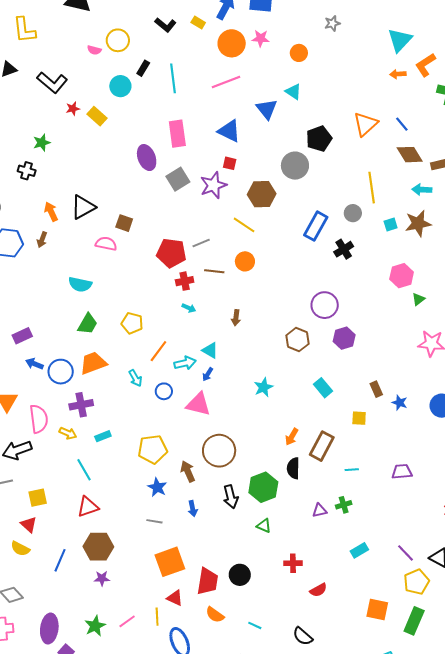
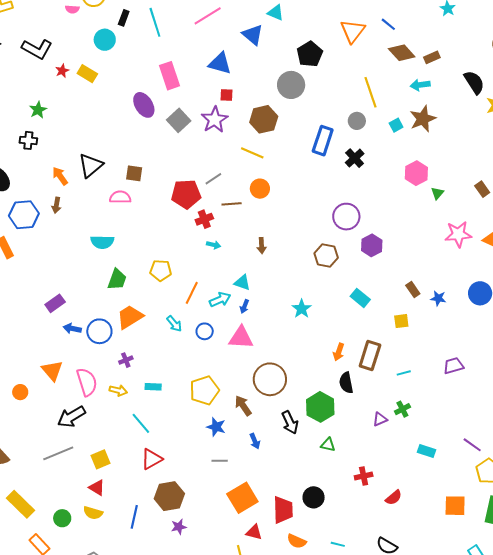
purple cross: (81, 405) -> (126, 360), size x0.6
cyan rectangle: (103, 436) -> (153, 387), turned 35
cyan rectangle: (359, 550) -> (426, 451), turned 60

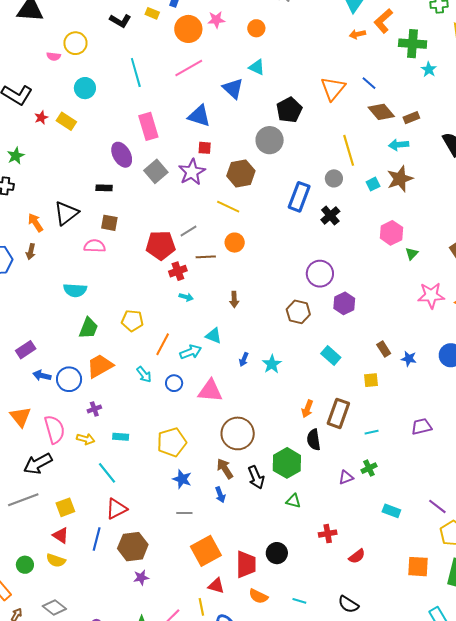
black rectangle: (124, 18) -> (104, 188), moved, turned 70
blue arrow: (244, 306) -> (244, 359), moved
brown arrow: (243, 406) -> (225, 469), moved
blue line: (134, 517) -> (97, 539), moved

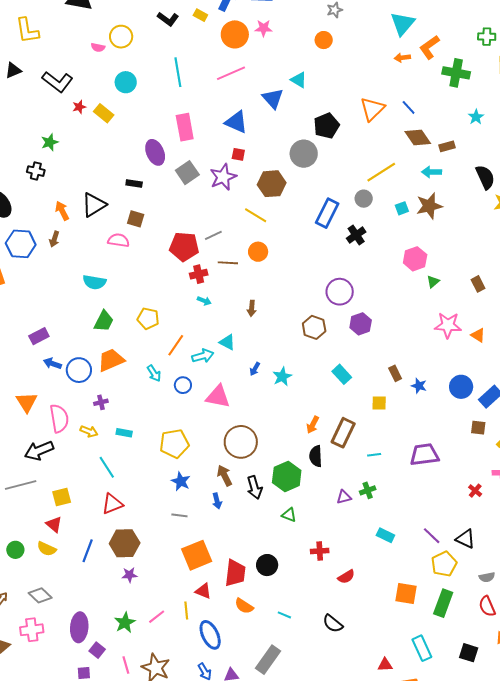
orange circle: (256, 28) -> (324, 40), moved
cyan star: (429, 69) -> (476, 117), moved
yellow line: (349, 150) -> (381, 172), turned 68
purple trapezoid: (422, 427) -> (424, 455), size x1.4
blue line: (97, 539) -> (88, 551), moved

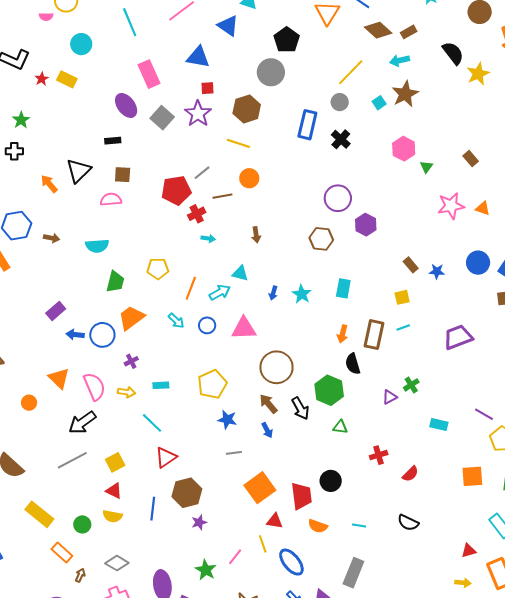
brown arrow: (54, 239) -> (52, 238), moved, turned -84
cyan rectangle: (342, 374) -> (343, 288), moved, turned 66
cyan line: (374, 455) -> (403, 327), moved

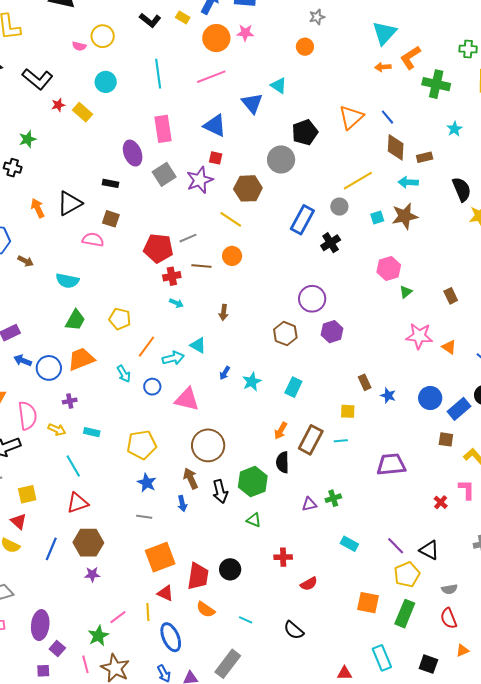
brown diamond: (378, 30) -> (396, 147), turned 36
green star: (206, 570) -> (98, 636), moved

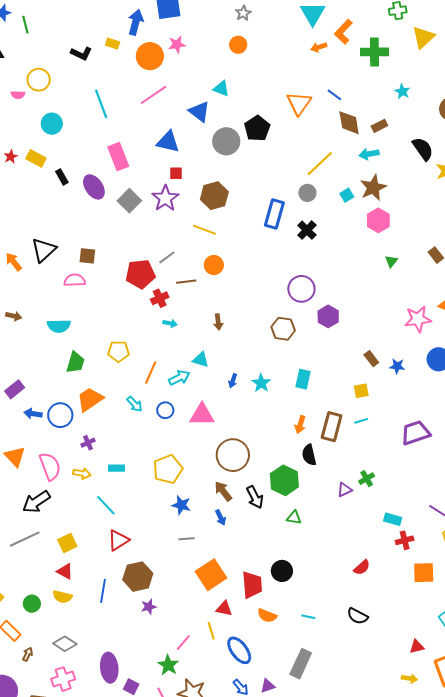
gray circle: (281, 159) -> (226, 141), moved
black rectangle: (110, 183) -> (62, 177), moved, turned 63
pink hexagon: (389, 268) -> (378, 220), moved
pink star: (419, 336) -> (418, 319), moved
red cross: (283, 557) -> (405, 540), moved

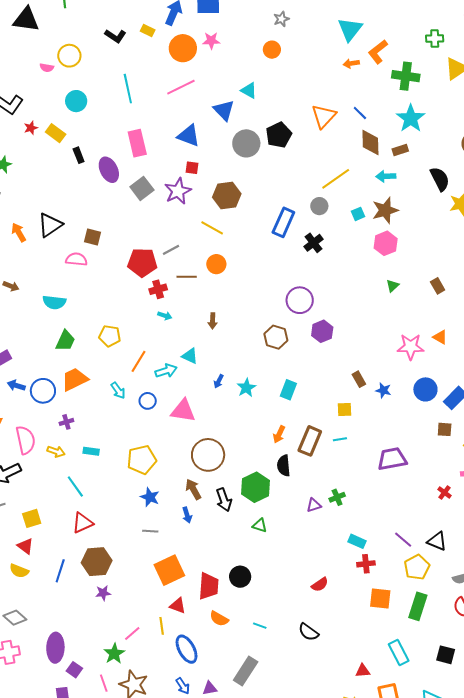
cyan star: (402, 92) -> (411, 118), moved, size x1.8

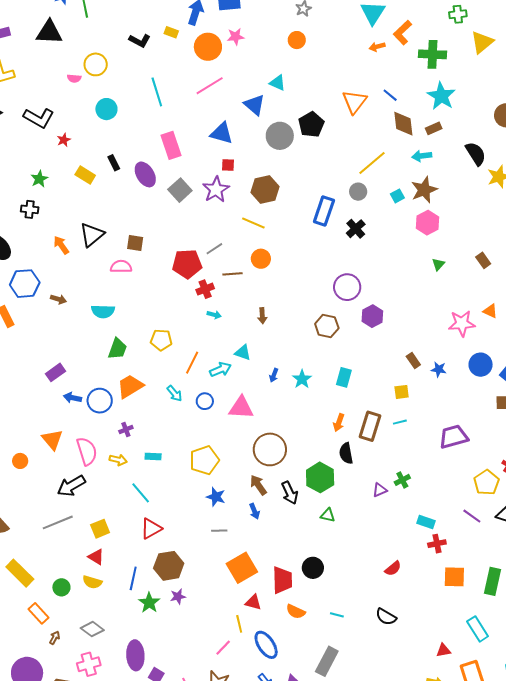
yellow rectangle: (56, 133) -> (85, 175), moved
yellow pentagon: (417, 567) -> (486, 482), moved
pink line: (132, 633) -> (223, 648), moved
green star: (114, 654) -> (149, 603), moved

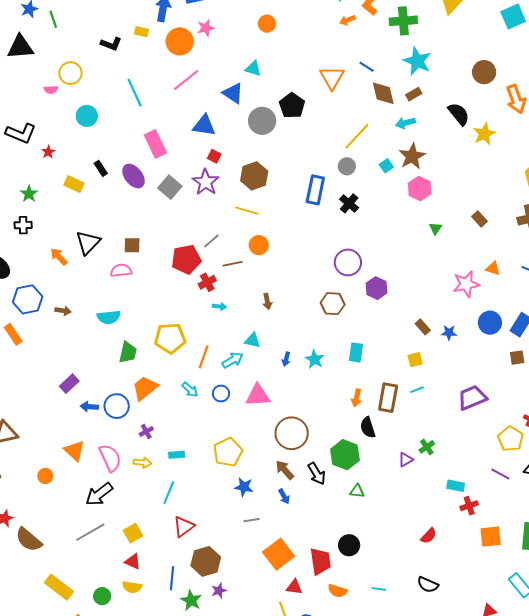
red square: (228, 165) -> (214, 156), turned 32
yellow pentagon: (161, 340) -> (170, 338), size x1.4
cyan line: (141, 493) -> (169, 493), turned 70

